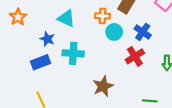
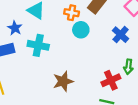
blue cross: (143, 32) -> (121, 35), moved
red cross: (135, 56) -> (111, 80), moved

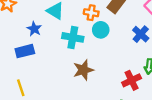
cyan cross: (38, 45) -> (73, 37), moved
brown star: (63, 81) -> (83, 70), moved

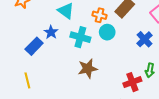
blue star: (34, 29) -> (51, 32), moved
blue rectangle: (25, 51) -> (34, 46), turned -36

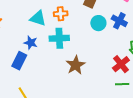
orange cross: (100, 15) -> (61, 14), moved
cyan circle: (107, 32) -> (98, 23), moved

